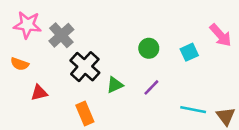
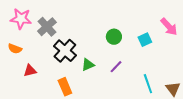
cyan line: (193, 110) -> (148, 84), turned 60

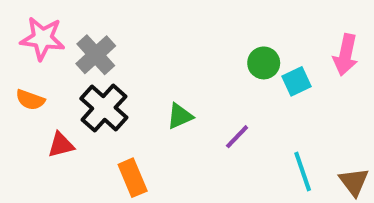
pink arrow: (169, 27) -> (346, 55), turned 54
green circle: (114, 37) -> (264, 63), moved
black cross: (65, 51) -> (104, 108), moved
green triangle: (88, 65) -> (180, 116), moved

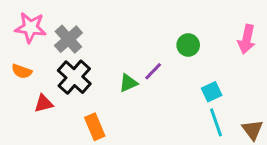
cyan square: (296, 81) -> (212, 92), moved
purple line: (237, 137) -> (153, 71), moved

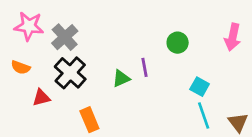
purple line: (153, 71) -> (144, 67), turned -54
cyan square: (212, 92) -> (200, 87), turned -36

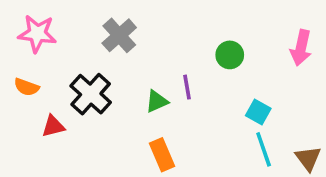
gray cross: (65, 37) -> (119, 35), moved
orange rectangle: (89, 120) -> (162, 155), moved

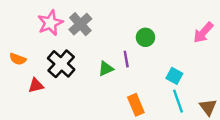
pink star: (37, 34) -> (50, 23), moved, turned -30
pink arrow: (301, 48) -> (203, 33), turned 30
green circle: (230, 55) -> (145, 37), moved
orange rectangle: (162, 155) -> (136, 105), moved

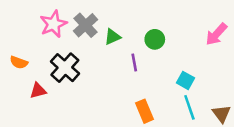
green triangle: (106, 69) -> (112, 37), moved

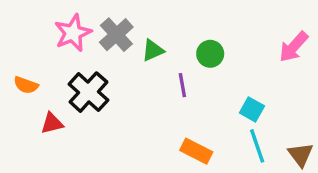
orange rectangle: (144, 111) -> (196, 151), turned -40

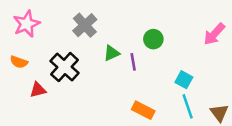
pink star: (73, 33) -> (26, 24), moved
green triangle: (153, 50) -> (111, 53), moved

